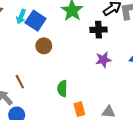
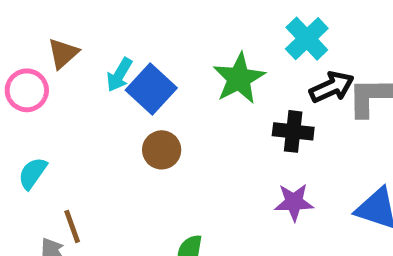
brown line: (20, 82) -> (72, 226), moved

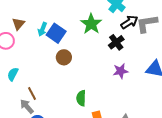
black cross: (293, 131) -> (116, 42), turned -35

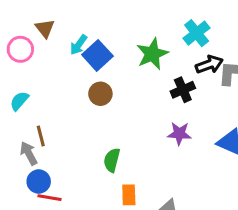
brown triangle: (18, 24) -> (45, 28), turned -32

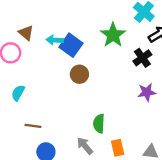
cyan arrow: (79, 45) -> (55, 40), turned 70
brown line: (41, 136) -> (33, 126), moved, turned -56
gray arrow: (29, 153) -> (85, 146), moved

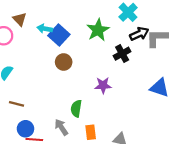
purple star: (147, 92) -> (103, 85), moved

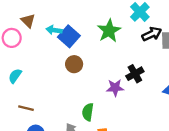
black cross: (122, 54) -> (135, 74), moved

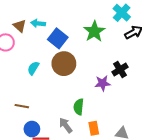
cyan arrow: (54, 30) -> (38, 23), moved
brown circle: (74, 64) -> (64, 64), size x1.5
cyan semicircle: (15, 76) -> (33, 68), moved

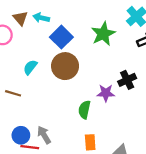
brown line: (22, 106) -> (13, 93), moved
green semicircle: (79, 107) -> (84, 110), moved
gray arrow: (66, 125) -> (44, 135), moved

